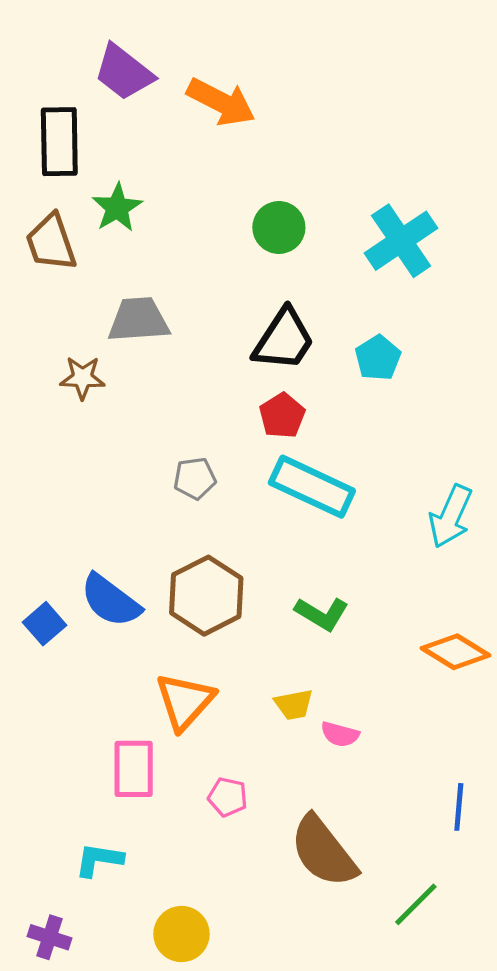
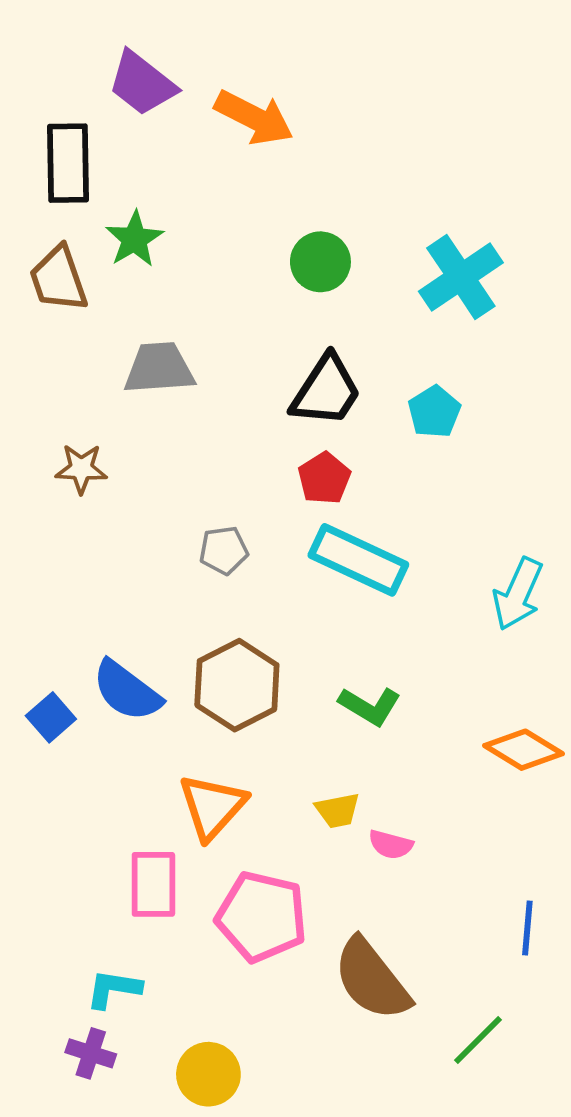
brown star: (82, 378) -> (81, 469), moved
pink pentagon: (228, 797) -> (262, 917), size x2.0
purple cross: (49, 937) -> (91, 1053), moved

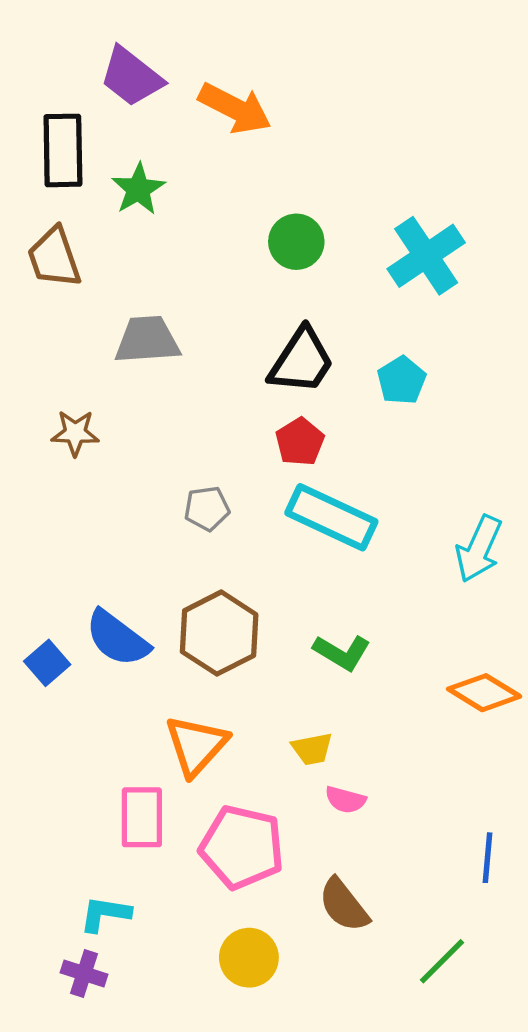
green star: (134, 239) -> (138, 189), moved
pink semicircle: (391, 845) -> (345, 800), moved
brown semicircle: (372, 979) -> (344, 905), size x0.7
yellow circle: (208, 1074) -> (249, 958), moved

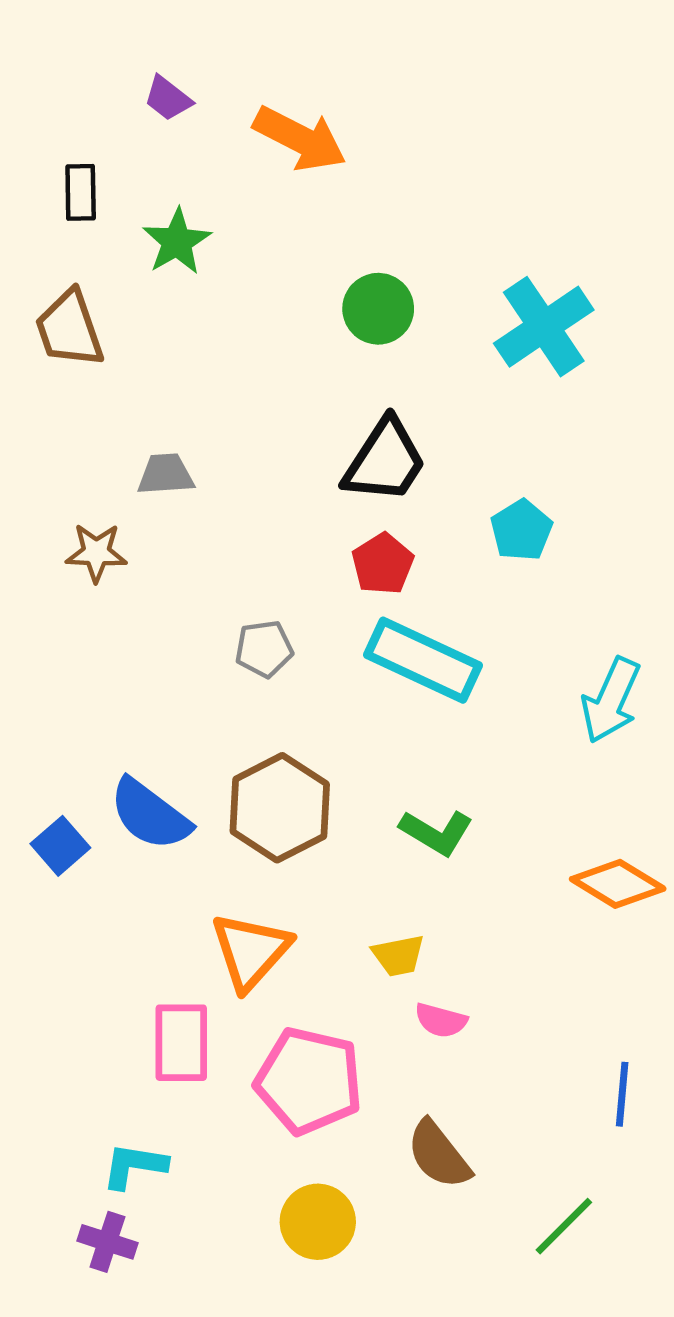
purple trapezoid: (131, 77) -> (168, 98), size x0.6
black rectangle: (63, 150) -> (81, 192), size x0.6
gray trapezoid: (147, 340) -> (166, 474), moved, size x0.7
cyan pentagon: (402, 380) -> (521, 530), moved

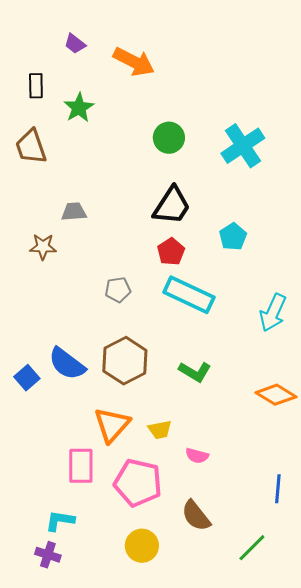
yellow trapezoid: (398, 955) -> (160, 430), moved

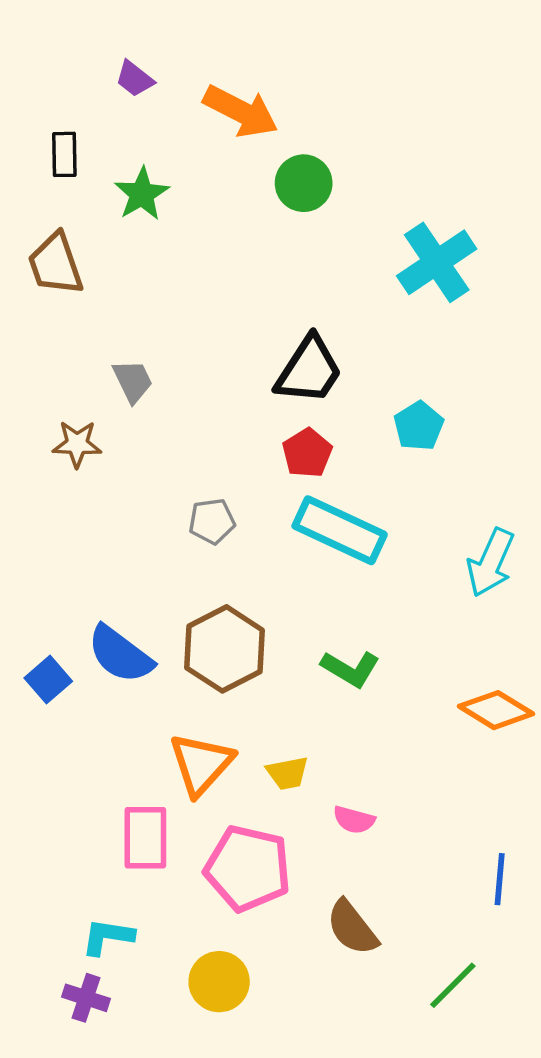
green circle: (169, 138) -> (304, 183), moved
gray trapezoid: (74, 212) -> (133, 381), turned 68
yellow circle: (142, 546) -> (219, 982), moved

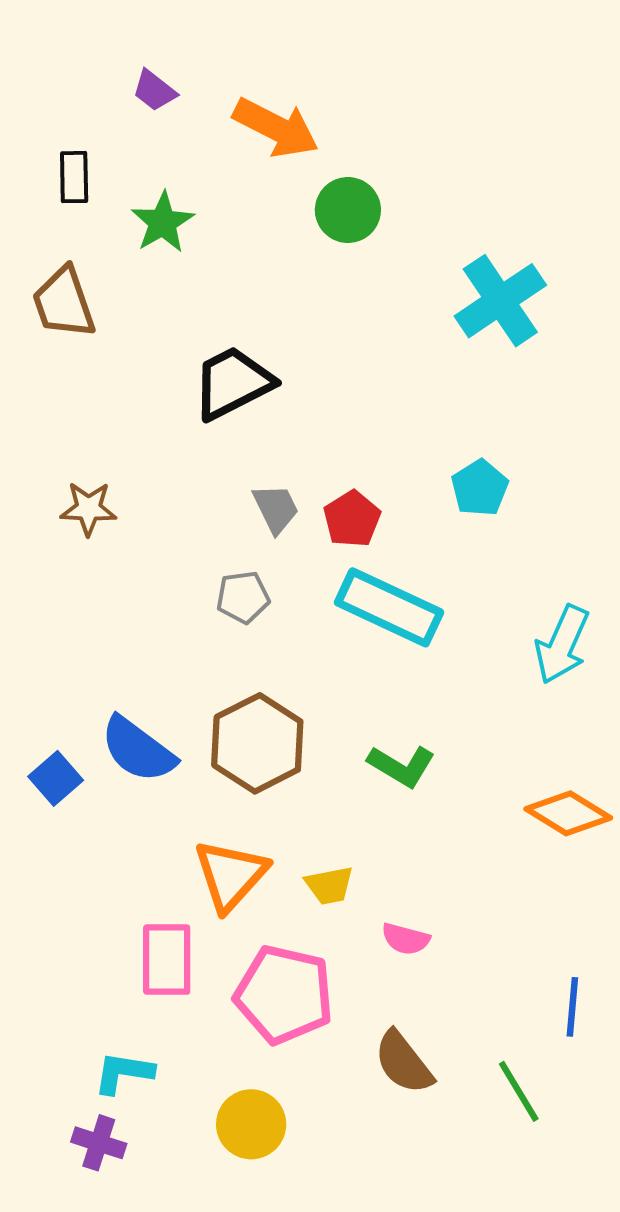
black trapezoid: (309, 370) -> (233, 383), moved, turned -150
gray trapezoid: (133, 381) -> (276, 509), moved
green line: (453, 985) -> (519, 1091), moved, turned -76

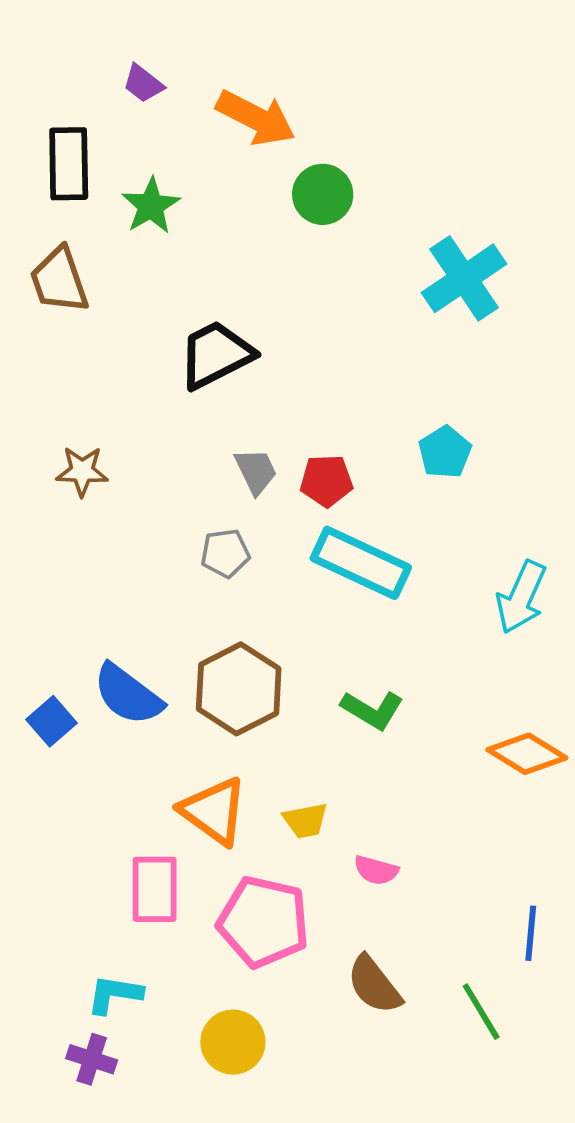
black rectangle: (74, 177) -> (69, 164), size x1.5
red pentagon: (352, 519) -> (326, 481), turned 30
orange triangle: (231, 875) -> (214, 811), turned -36

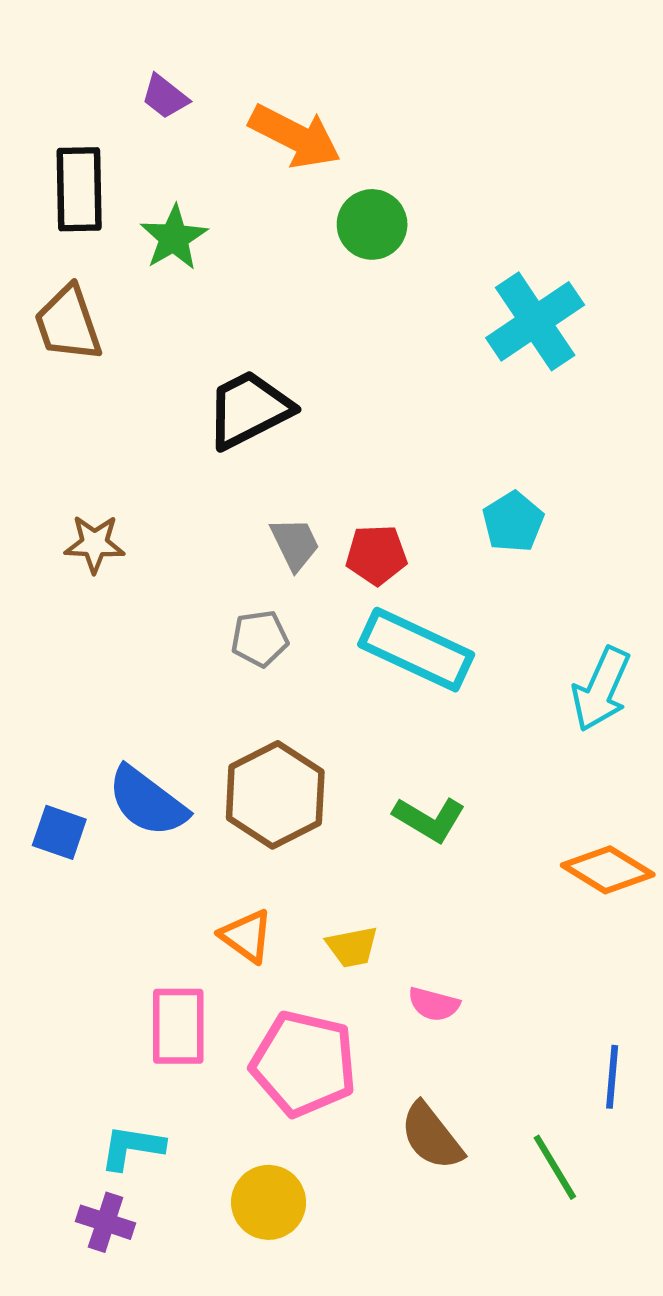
blue square: (52, 721) -> (59, 832), turned -30
orange triangle: (214, 811) -> (247, 936), size x0.7

